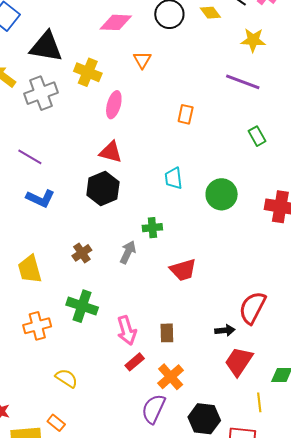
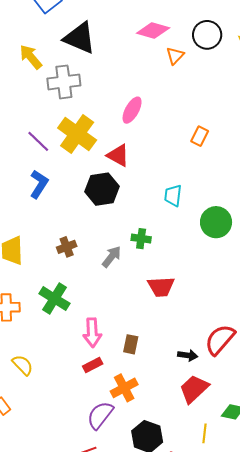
orange triangle: (142, 60) -> (175, 56), moved
yellow cross: (88, 72) -> (77, 134), moved, size x1.4
blue L-shape: (40, 198) -> (39, 184), turned -96

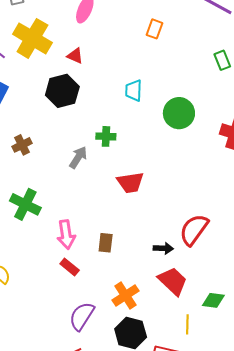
red triangle: (118, 155) -> (75, 56), size x0.7
brown cross: (67, 247) -> (22, 145), moved
red rectangle: (93, 365) -> (70, 267), turned 72
orange cross: (124, 388) -> (126, 295), moved
red trapezoid: (194, 389) -> (173, 281), turned 92

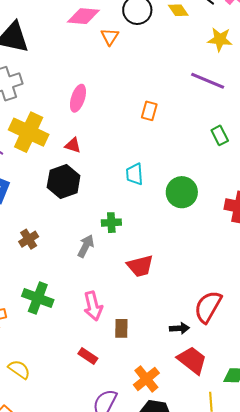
pink arrow: (66, 235) -> (93, 306), moved

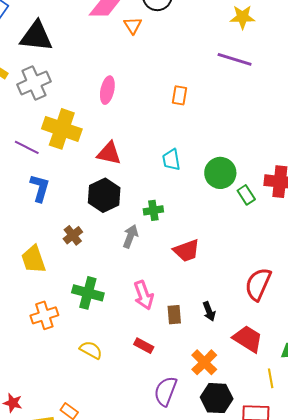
green rectangle: (220, 135) -> (246, 195), moved
red triangle: (73, 145) -> (109, 153), moved, size x1.5
black hexagon: (64, 181) -> (104, 195), moved
black arrow: (179, 328) -> (209, 311), moved, turned 78
yellow semicircle: (19, 369) -> (91, 350), moved

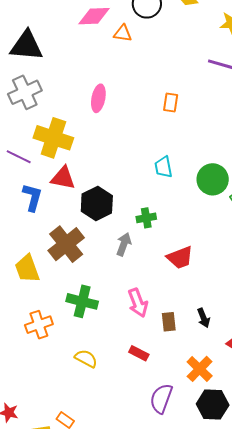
orange triangle: (133, 25) -> (123, 33), turned -48
red triangle: (109, 153) -> (63, 178), moved
brown cross: (73, 235) -> (66, 244), size x1.8

